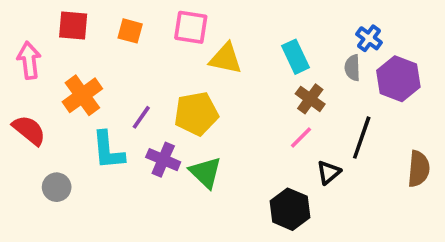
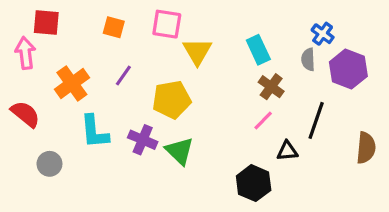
red square: (73, 25) -> (46, 22), moved
yellow triangle: (226, 59) -> (197, 51), turned 48
purple line: (141, 117) -> (123, 75), moved
black triangle: (329, 172) -> (287, 151), turned 35

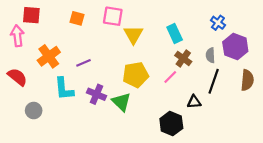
gray semicircle: (308, 59) -> (210, 55), moved
purple line: (123, 75) -> (83, 63), moved, turned 32
yellow pentagon: (172, 100) -> (136, 75), moved
pink line: (263, 120) -> (170, 77), moved
brown semicircle: (366, 148) -> (247, 80), moved

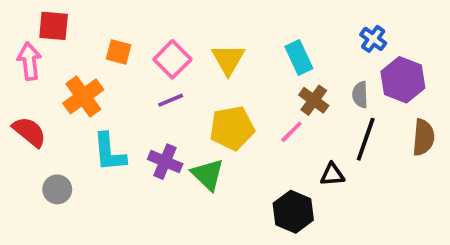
pink square: (113, 16) -> (172, 59), moved, turned 36
orange square: (77, 18) -> (119, 52), moved
purple line: (83, 63) -> (171, 100), moved

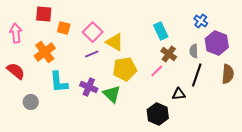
red square: (54, 26) -> (44, 14), moved
yellow triangle: (228, 59) -> (115, 42), moved, turned -30

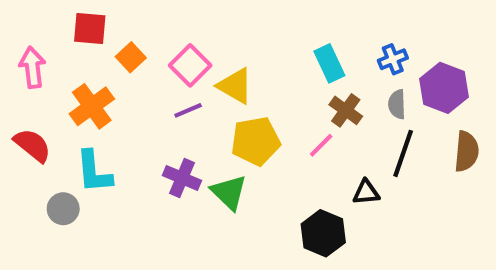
blue cross: (201, 21) -> (393, 59), moved, turned 32
orange square: (64, 28) -> (131, 57), turned 32
cyan L-shape: (59, 82) -> (94, 172), moved

